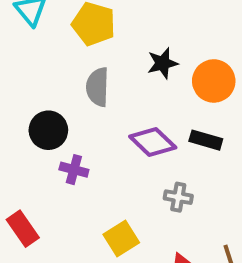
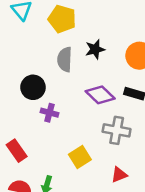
black star: (163, 63) -> (95, 49), moved
gray cross: (178, 197) -> (117, 130), size x1.5

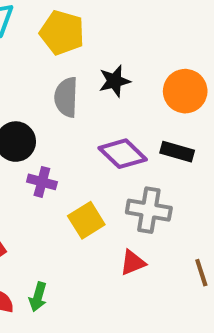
yellow square: (80, 157) -> (86, 220), moved
red triangle: (119, 175) -> (133, 263), moved

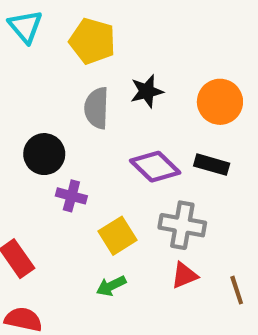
red triangle: (133, 263) -> (184, 275), moved
green arrow: (38, 297) -> (111, 286), moved, turned 48

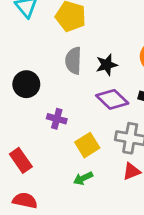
black star: (147, 91) -> (107, 65), moved
black circle: (44, 154) -> (26, 84), moved

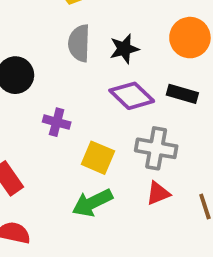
yellow square: (87, 145) -> (98, 158), turned -35
green arrow: (83, 178) -> (92, 203), size x1.5

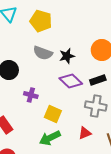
gray semicircle: (79, 43) -> (43, 53), turned -72
black rectangle: (182, 94) -> (98, 80), turned -35
gray cross: (156, 148) -> (96, 106), moved

